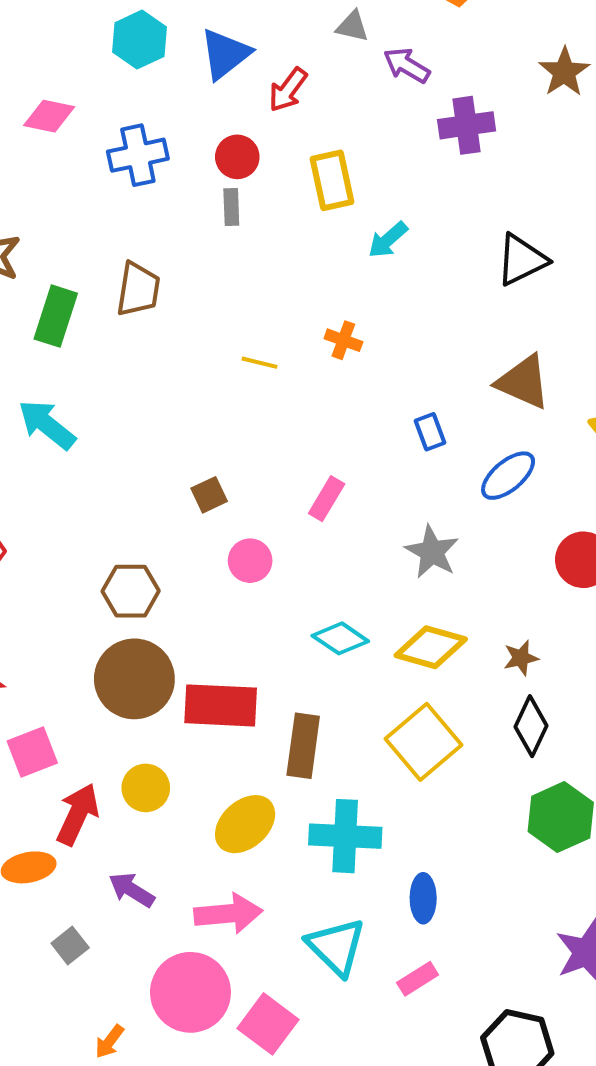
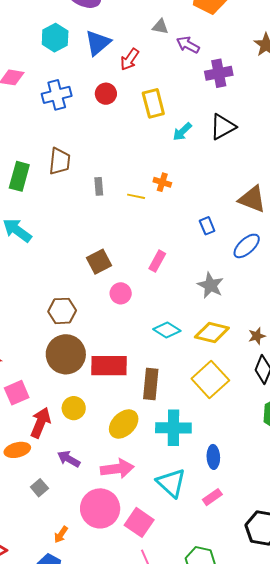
gray rectangle: (231, 207) -> (99, 186), moved
black triangle: (522, 260) -> (223, 127), moved
yellow line: (259, 363) -> (136, 196), moved
brown square: (209, 495) -> (99, 262), size x1.4

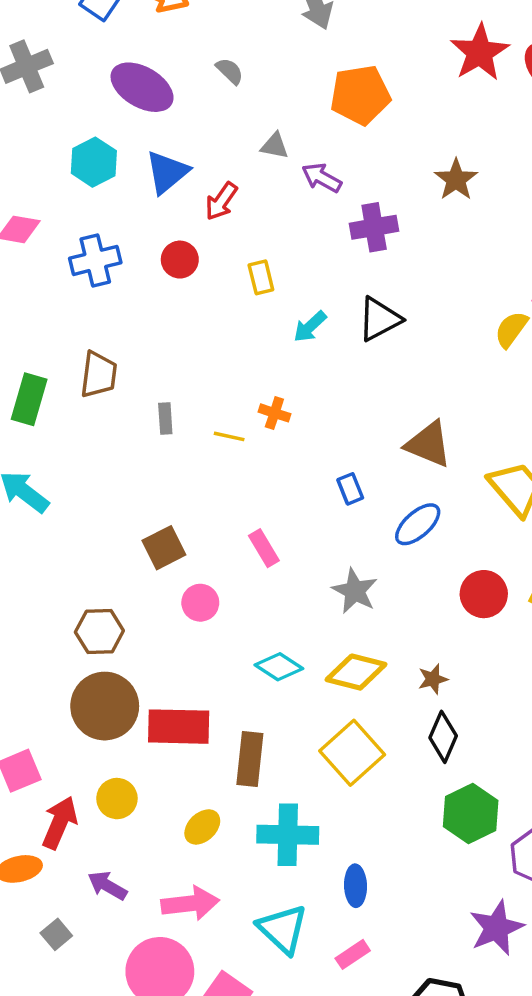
yellow rectangle: (153, 103) -> (261, 277), size x0.7
pink rectangle: (157, 261) -> (264, 548), turned -60
yellow ellipse: (124, 424) -> (202, 827), size x0.7

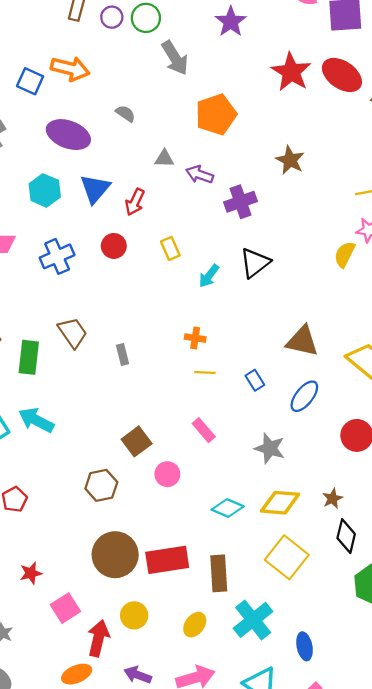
brown trapezoid: (99, 375) -> (73, 333), turned -32
yellow line: (229, 436) -> (205, 372), moved
brown hexagon: (99, 631) -> (101, 485), moved
cyan cross: (288, 835) -> (253, 620), turned -30

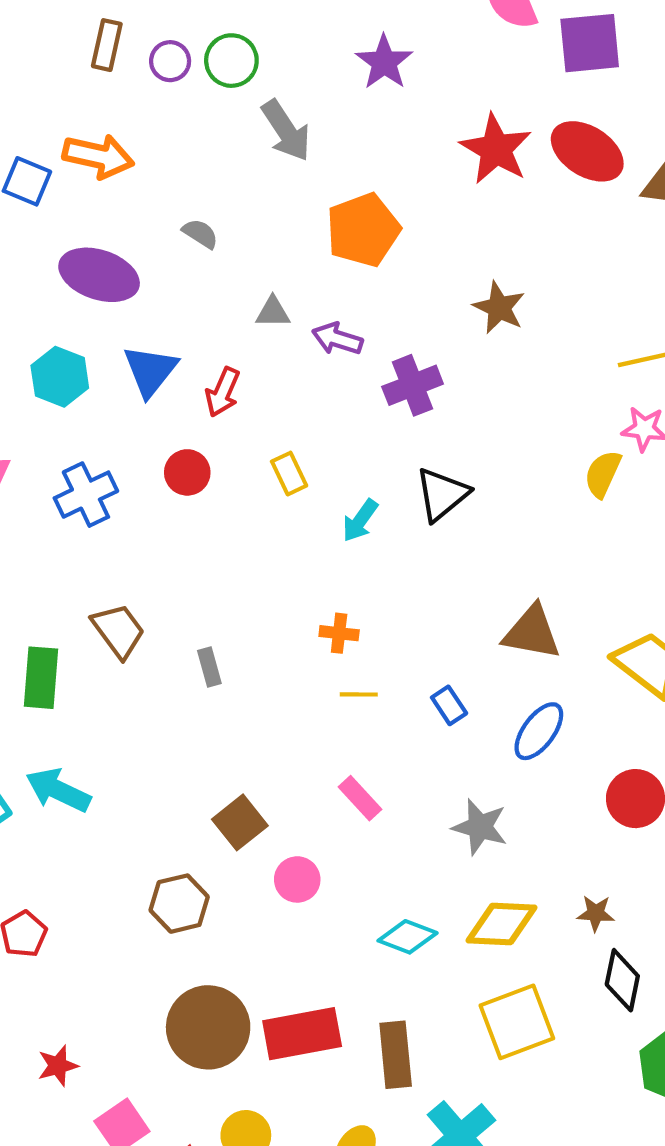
brown star: (333, 498) -> (596, 913), turned 30
yellow square: (287, 557) -> (517, 1022), turned 33

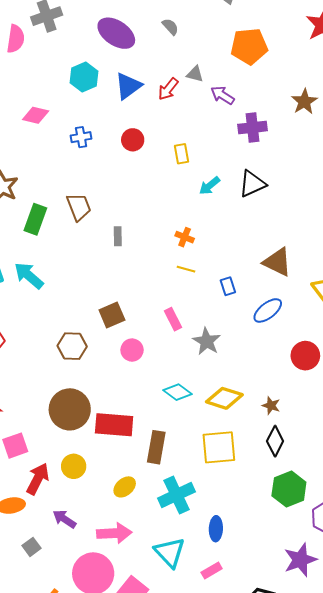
red arrow: (223, 392) -> (168, 89), moved
blue cross: (86, 495) -> (81, 137), size x0.7
gray star: (480, 827) -> (207, 341), moved

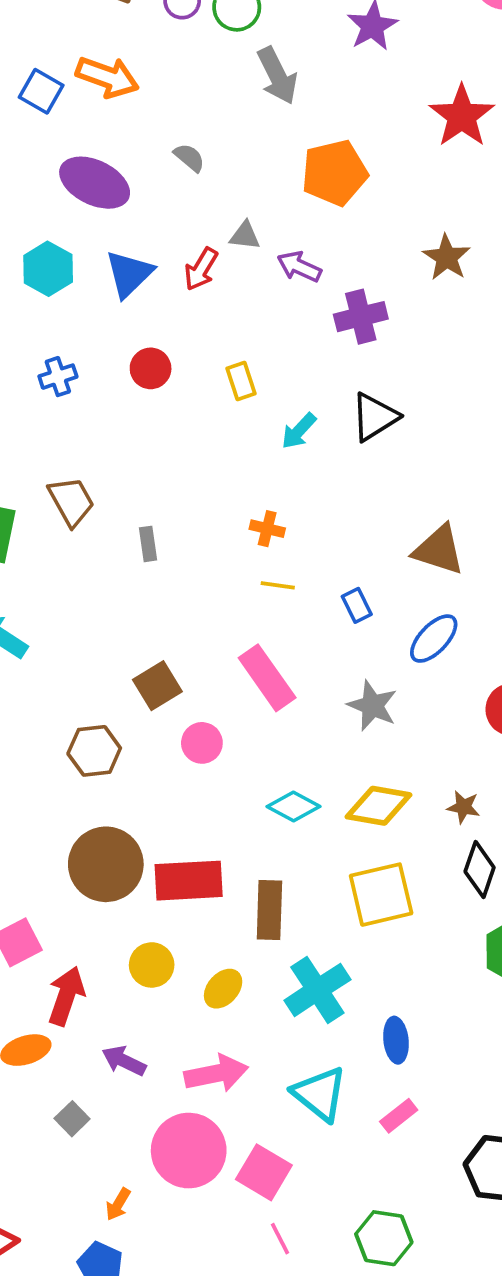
pink rectangle: (173, 319) -> (267, 678), size x1.6
gray star: (207, 341) -> (372, 706), moved
yellow circle: (74, 466) -> (152, 965), moved

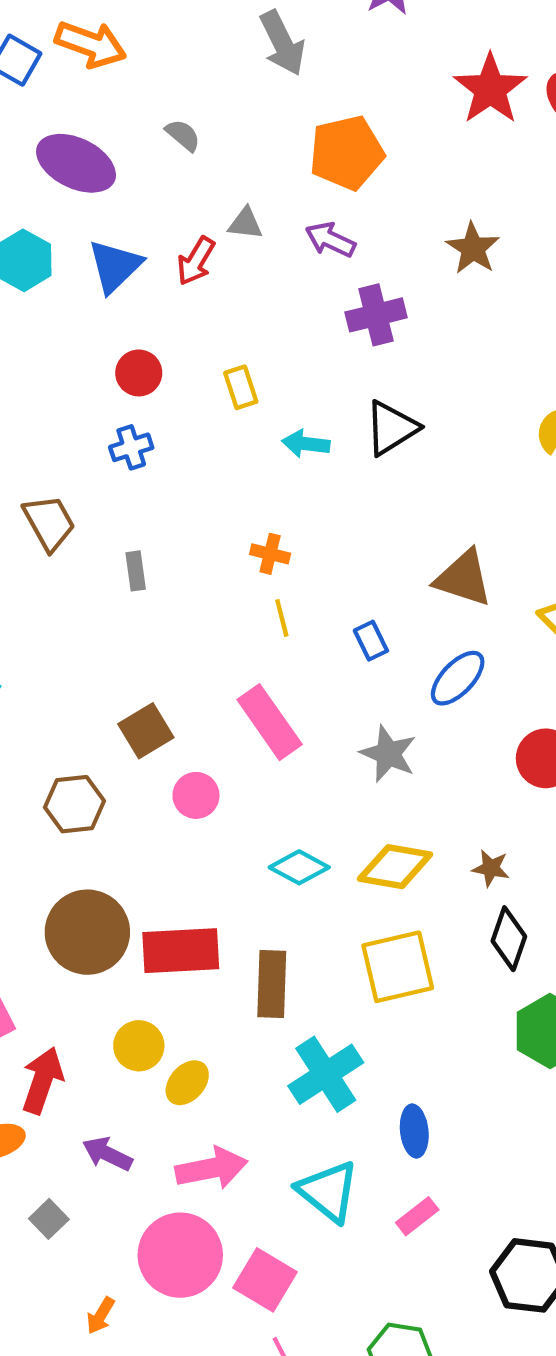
purple arrow: (299, 267) -> (330, 240), moved
blue cross: (58, 377) -> (131, 447), moved
cyan arrow: (299, 431) -> (306, 444), turned 54
yellow line: (278, 585) -> (282, 618), turned 68
yellow ellipse: (223, 989) -> (187, 1083), moved

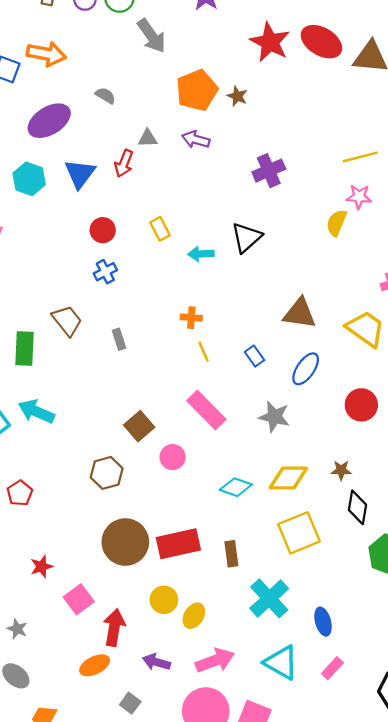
purple ellipse: (76, 163) -> (49, 121), turned -48
brown star: (473, 248) -> (237, 96), moved, size x0.7
purple cross: (376, 315) -> (269, 171), moved
brown rectangle: (272, 984) -> (231, 554), size x0.7

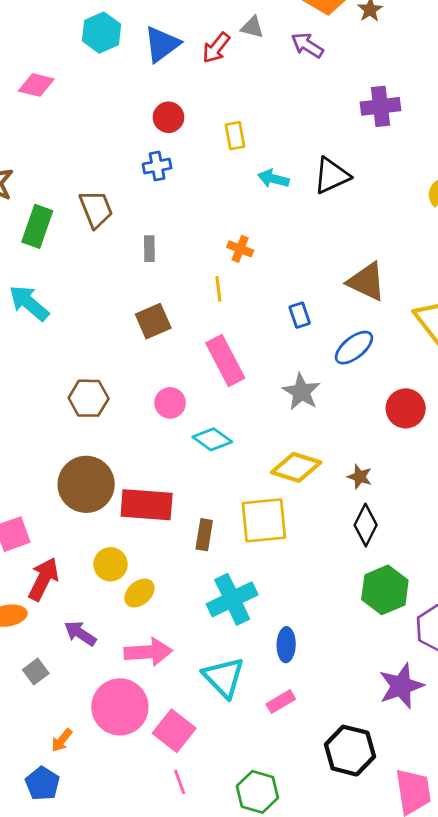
yellow line: (204, 352) -> (218, 289), moved
brown square: (139, 426) -> (153, 321), moved
cyan diamond: (236, 487) -> (212, 439), moved
yellow square: (299, 533) -> (264, 520), moved

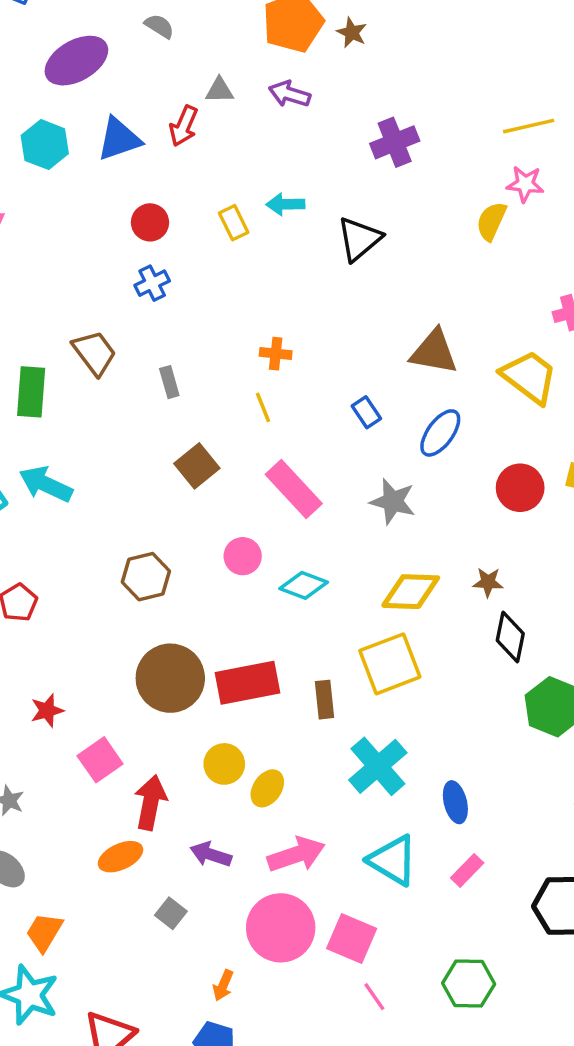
blue triangle: (162, 44) -> (119, 139), turned 33
cyan arrow: (273, 179) -> (285, 204), moved

